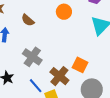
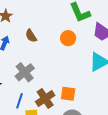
orange square: (80, 65) -> (68, 94), turned -35
blue line: (36, 86) -> (20, 101), turned 42

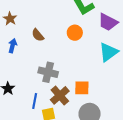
gray cross: (25, 72) -> (48, 72), moved, turned -30

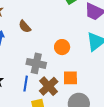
orange circle: (75, 33) -> (62, 47), moved
blue line: (35, 101) -> (26, 84), moved

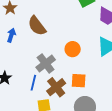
brown semicircle: (25, 27) -> (37, 26), size x1.5
gray cross: (36, 63) -> (46, 63), turned 36

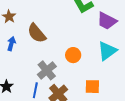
orange square: (79, 81) -> (92, 87), moved

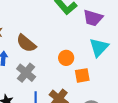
gray cross: (47, 70) -> (26, 73), moved
orange square: (92, 87) -> (82, 75), moved

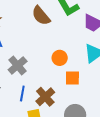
brown semicircle: (26, 43) -> (41, 16), moved

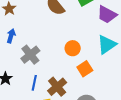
orange square: (72, 78) -> (85, 69), turned -35

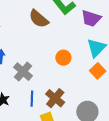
orange square: (85, 69) -> (98, 71), moved

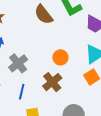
brown cross: (55, 98) -> (52, 82), moved

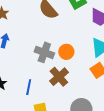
gray cross: (18, 63) -> (44, 52), moved, turned -30

